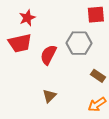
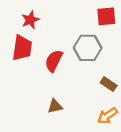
red trapezoid: (20, 43) -> (22, 48), turned -70
brown triangle: (49, 96) -> (55, 106), turned 32

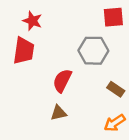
red star: (30, 20) -> (32, 21), turned -30
red semicircle: (54, 61) -> (62, 81), moved

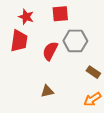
red square: (113, 17) -> (60, 14), moved
red semicircle: (62, 81) -> (50, 51), moved

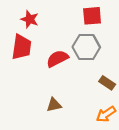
red square: (60, 14) -> (92, 16), moved
red semicircle: (50, 51) -> (57, 59), turned 36

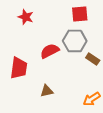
red trapezoid: (22, 47) -> (19, 68), moved
brown rectangle: (107, 83) -> (93, 59), moved

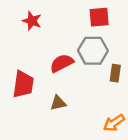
brown rectangle: (93, 59) -> (115, 73), turned 64
brown triangle: (47, 91) -> (58, 103), moved

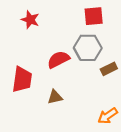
brown rectangle: (115, 73) -> (109, 69), turned 56

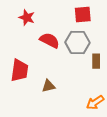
red semicircle: (58, 60) -> (50, 40), moved, turned 54
brown rectangle: (109, 69) -> (96, 61), turned -64

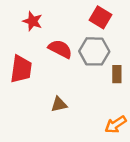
red square: (83, 14) -> (101, 17), turned 36
red trapezoid: (20, 70) -> (21, 69), moved

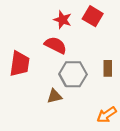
red star: (32, 21) -> (63, 20), moved
gray hexagon: (94, 51) -> (73, 74), moved

